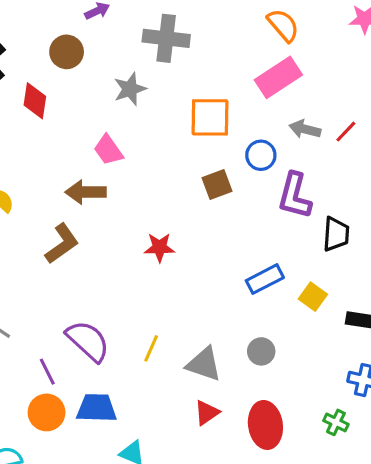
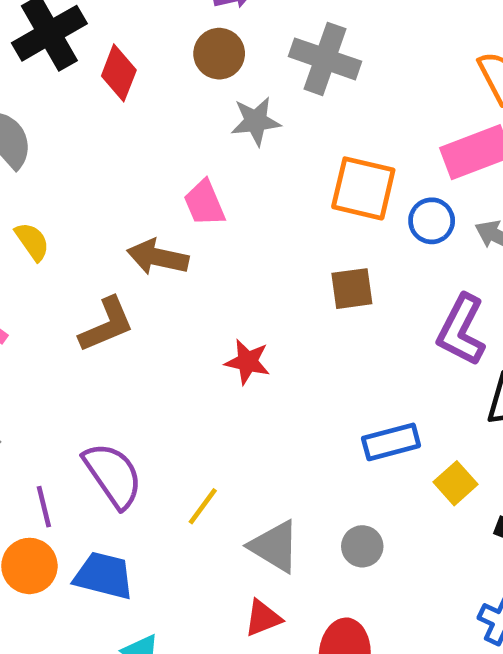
brown circle: (67, 52) -> (219, 54), moved
red diamond: (35, 101) -> (119, 73), moved
blue circle: (261, 155) -> (432, 221), moved

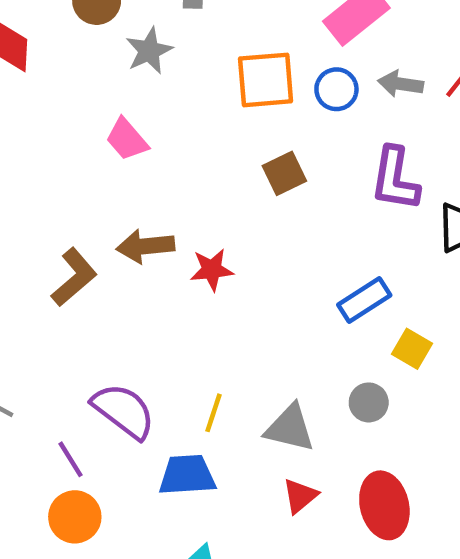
brown arrow: (158, 257) -> (145, 246), moved
yellow square: (455, 483) -> (412, 349), moved
blue trapezoid: (104, 576) -> (187, 475), moved

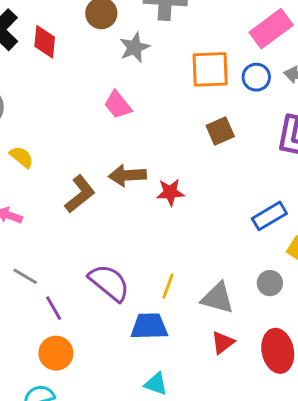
purple line: (70, 459) -> (54, 308), moved
orange circle: (75, 517) -> (56, 353), moved

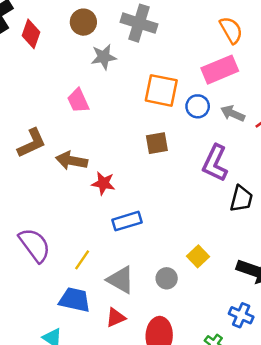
brown L-shape: (80, 194) -> (32, 143), moved
blue rectangle: (269, 216) -> (127, 221), moved
blue trapezoid: (149, 326) -> (75, 300), moved

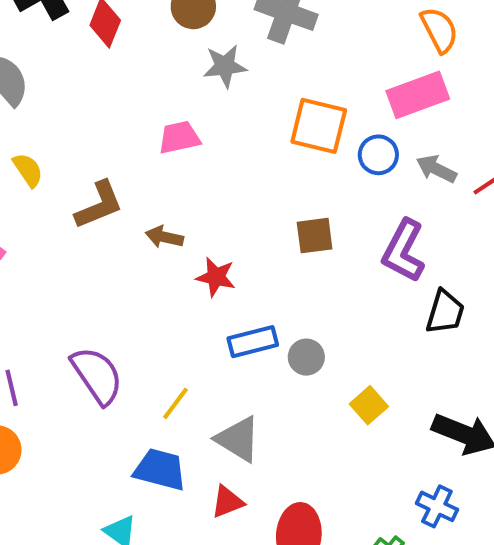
pink trapezoid: (78, 101) -> (179, 137), turned 100
brown square: (157, 143) -> (315, 236), moved
brown arrow: (72, 161) -> (164, 237), size x0.7
gray circle: (167, 278) -> (306, 357), moved

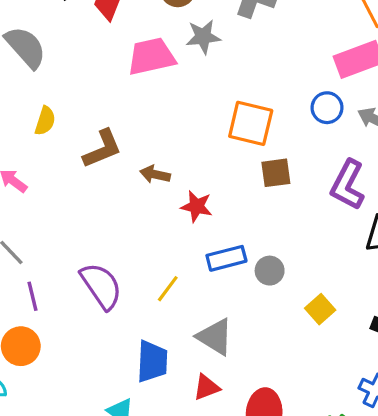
orange square: (319, 126) -> (251, 123), moved
pink trapezoid: (179, 137) -> (151, 57), moved, size x1.4
yellow semicircle: (28, 170) -> (45, 121), turned 52
yellow line: (175, 403) -> (168, 289), moved
blue trapezoid: (160, 470) -> (152, 361), turned 78

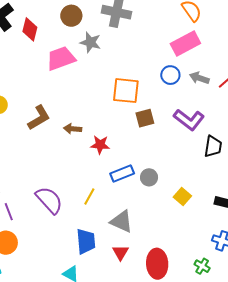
gray star: (203, 37) -> (90, 42), turned 30
purple L-shape: (348, 185) -> (189, 120), turned -72
red triangle: (207, 387) -> (120, 252), turned -30

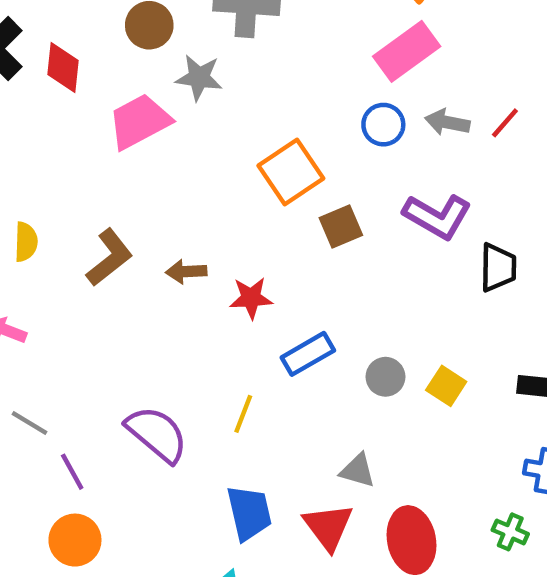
orange square: (126, 91) -> (291, 172), turned -32
gray circle: (149, 177) -> (385, 377), moved
gray triangle: (122, 221) -> (358, 470), moved, size x0.7
red triangle: (120, 252) -> (328, 527), size x1.4

